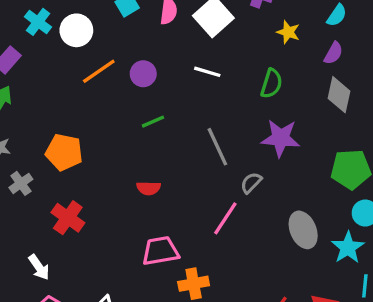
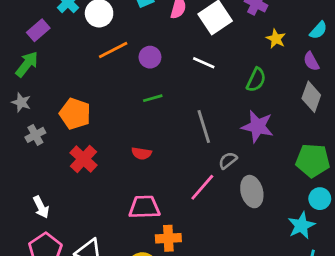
purple semicircle: (333, 53) -> (311, 61), turned 114
red cross: (68, 218) -> (83, 159), moved
gray ellipse: (303, 230) -> (252, 192), moved

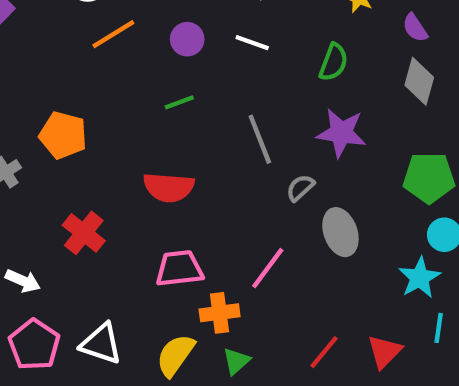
purple circle: (150, 57) -> (187, 39), moved
red semicircle: (141, 153) -> (169, 187), size x1.6
red cross: (83, 159) -> (84, 233), moved
pink line: (202, 187) -> (268, 268), moved
white arrow: (41, 207) -> (23, 281), turned -35

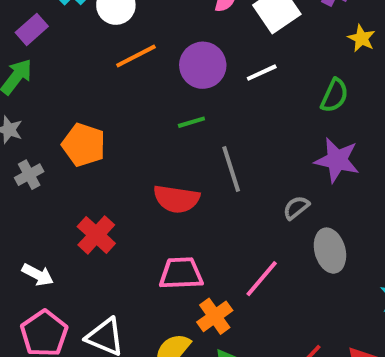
purple circle: (187, 39) -> (203, 65), size x1.5
white line: (252, 43) -> (262, 73), turned -48
gray line: (260, 139) -> (231, 169), moved
orange cross: (220, 313) -> (215, 316), turned -32

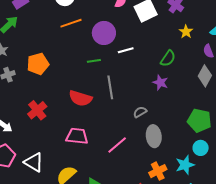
white line: (262, 73) -> (126, 50), moved
orange pentagon: (84, 145) -> (38, 64), turned 30
purple star: (337, 160) -> (160, 83), moved, size x0.7
orange cross: (215, 316) -> (158, 171), moved

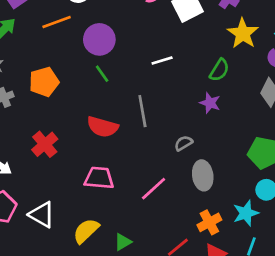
orange line: (71, 23) -> (57, 22), moved
yellow star: (186, 32) -> (243, 33), size x1.6
purple circle: (104, 33) -> (99, 39), moved
green line: (94, 61) -> (102, 74), moved, turned 64

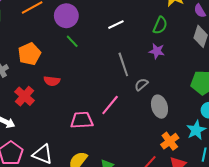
gray line: (142, 111) -> (123, 64), moved
red semicircle: (103, 127) -> (52, 81), moved, size x0.7
red cross: (45, 144) -> (24, 96), moved
pink line: (154, 189) -> (110, 105), moved

